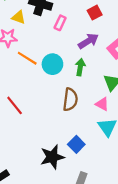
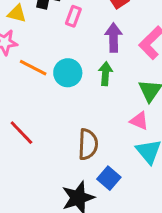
purple arrow: (88, 41) -> (114, 38), turned -54
brown semicircle: (70, 100) -> (88, 144), moved

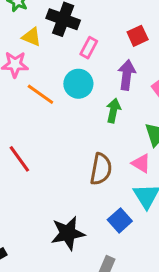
cyan circle: (68, 73) -> (78, 84), moved
brown semicircle: (88, 144) -> (101, 169), moved
blue square: (109, 178) -> (120, 220), moved

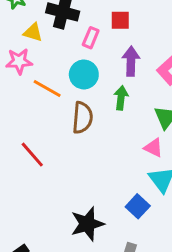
red square: (138, 36) -> (120, 20), moved, turned 30
brown semicircle: (101, 169) -> (82, 118), moved

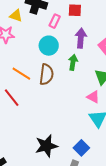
orange line: (47, 88) -> (21, 74), moved
blue square: (138, 206) -> (81, 148), moved

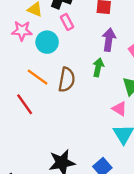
pink rectangle: (55, 21) -> (67, 22), moved, turned -56
cyan circle: (49, 46) -> (47, 42), moved

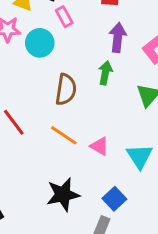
orange line: (38, 77) -> (64, 135), moved
pink triangle: (119, 109) -> (99, 146), moved

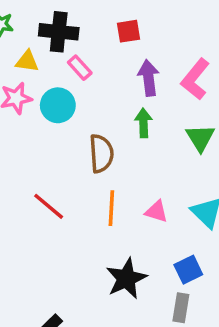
orange line: (64, 135) -> (111, 208), turned 72
blue square: (114, 199) -> (188, 270), turned 30

